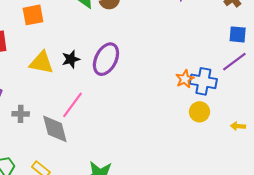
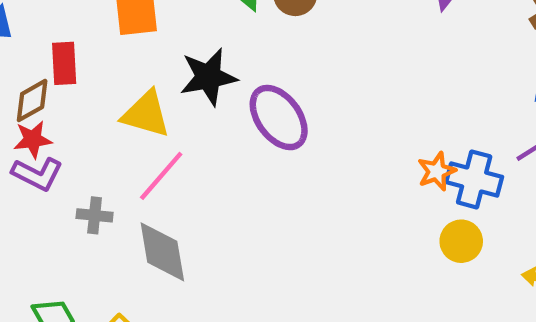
black star: (71, 59) -> (208, 77), moved, size x1.5
purple ellipse: (106, 59) -> (279, 118), turned -68
pink line: (73, 105) -> (161, 176), moved

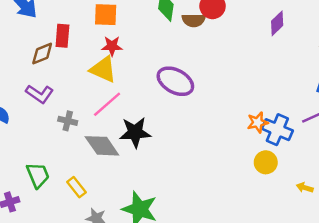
black star: (208, 77) -> (135, 132), moved
purple ellipse: (279, 118) -> (175, 81), turned -33
red star: (33, 139) -> (112, 46), moved
gray diamond: (162, 252) -> (102, 146), turned -33

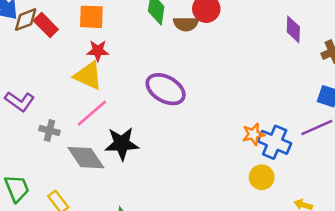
purple diamond: (277, 23) -> (293, 29), moved, turned -45
red rectangle: (62, 36) -> (46, 25), moved, turned -50
brown diamond: (42, 54) -> (26, 20), moved

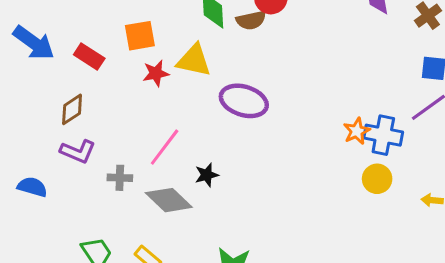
brown diamond: (26, 20) -> (72, 109), moved
yellow triangle: (88, 76) -> (194, 60), moved
black star: (122, 144) -> (207, 175), size x0.6

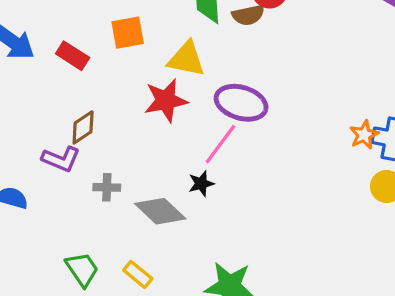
red star: (156, 73) -> (166, 100), moved, size x1.5
brown diamond: (72, 109) -> (83, 127), moved
pink line: (165, 147) -> (220, 144), moved

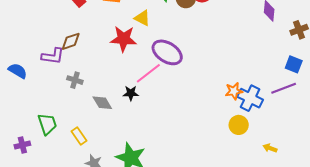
yellow triangle: (186, 59) -> (142, 18), size x0.7
purple L-shape: (61, 159) -> (53, 56), turned -30
gray diamond: (160, 211) -> (102, 103), size x0.7

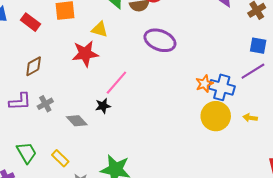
purple ellipse: (167, 52) -> (160, 40), moved
purple L-shape: (53, 56) -> (20, 102), moved
gray cross: (75, 80) -> (45, 104), turned -35
yellow circle: (239, 125) -> (216, 116), size x1.5
yellow arrow: (270, 148) -> (250, 118), moved

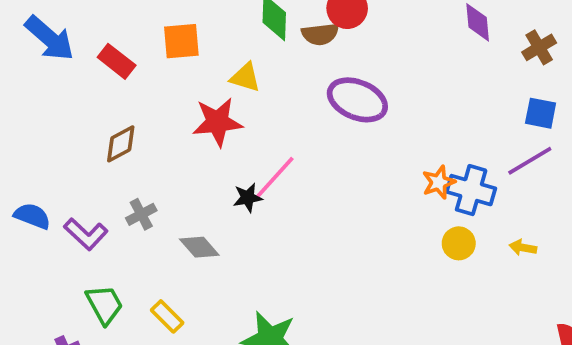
purple L-shape: (20, 102) -> (86, 234), moved, turned 45
black star: (103, 106) -> (248, 198), moved
yellow circle: (216, 116) -> (459, 243), size x0.6

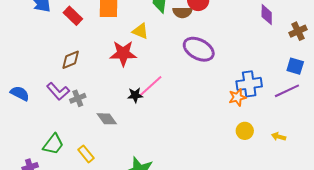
blue cross: (471, 190) -> (249, 84), moved, turned -30
purple L-shape: (86, 234) -> (58, 91), moved
green trapezoid: (104, 305) -> (53, 144), turned 60

